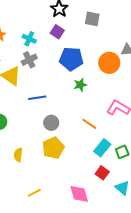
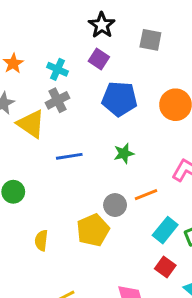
green star: (80, 85) -> (124, 153), moved
gray circle: (51, 123) -> (115, 205), moved
orange line: (89, 124) -> (146, 195), turned -56

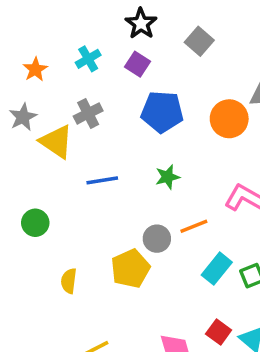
gray square: (150, 40) -> (199, 41), turned 30
cyan cross: (58, 69) -> (88, 59), moved, turned 36
red square: (165, 267) -> (219, 332), moved

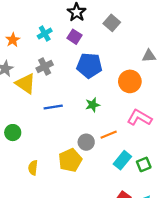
orange circle: (229, 119) -> (130, 81), moved

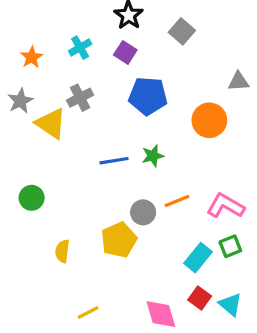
blue line: (53, 107) -> (114, 161), moved
pink L-shape: (139, 118) -> (225, 206), moved
cyan rectangle: (122, 160) -> (198, 258), moved

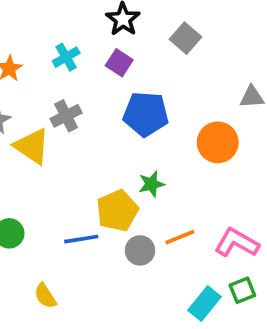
blue line: (114, 161) -> (81, 239), moved
yellow pentagon: (119, 240) -> (117, 211), moved
yellow semicircle: (62, 251) -> (45, 296), turned -40

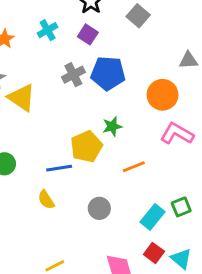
gray cross: (66, 116) -> (73, 75), moved
pink L-shape: (237, 243) -> (177, 134), moved
gray circle: (140, 250) -> (99, 208), moved
yellow semicircle: (45, 296) -> (46, 200), moved

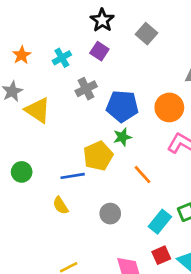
cyan cross: (48, 30) -> (62, 58), moved
blue pentagon: (108, 73) -> (122, 106), moved
orange line: (134, 167) -> (142, 175), turned 70
red square: (154, 253) -> (161, 255), turned 30

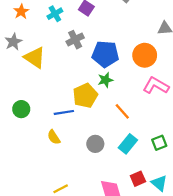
cyan rectangle: (160, 222) -> (128, 144), moved

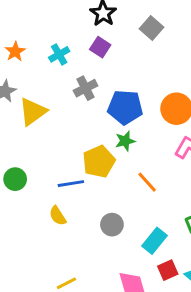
yellow triangle: (35, 57) -> (33, 112), turned 50
cyan rectangle: (128, 144) -> (155, 241), moved

